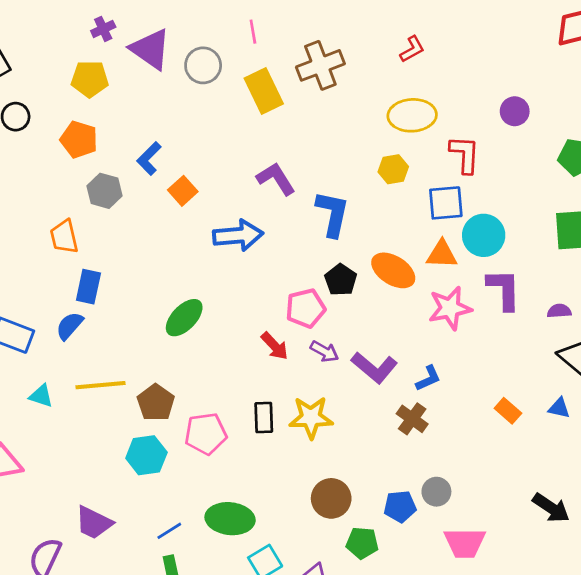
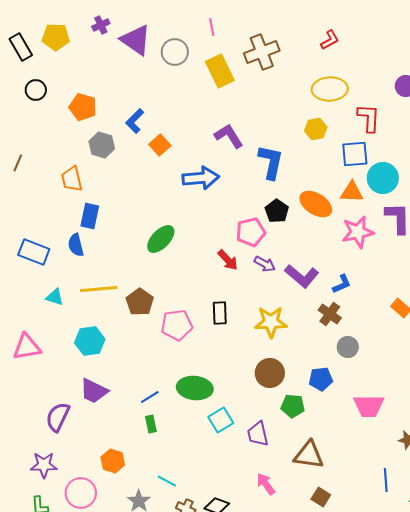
yellow pentagon: (90, 79) -> (56, 37), moved
blue semicircle: (69, 326) -> (76, 245), turned -55
yellow star: (311, 417) -> (271, 322), moved
cyan hexagon: (146, 455) -> (90, 341), moved
gray circle: (436, 492) -> (348, 347), moved

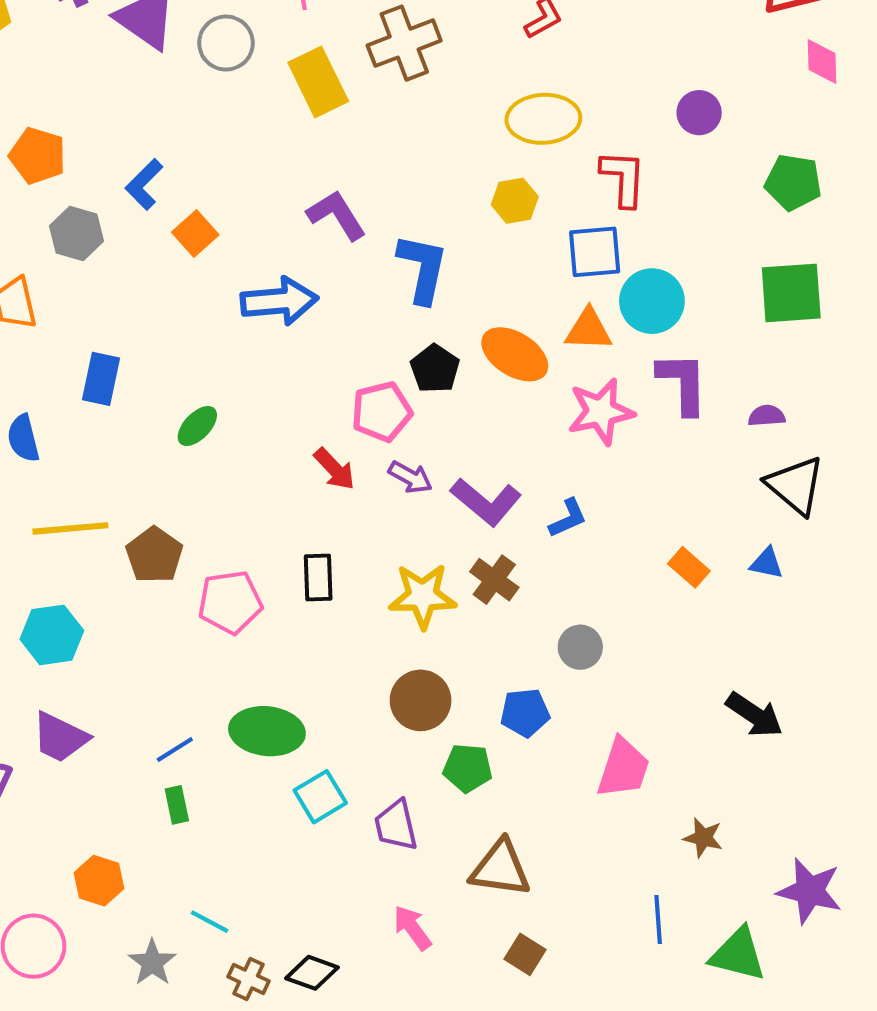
blue rectangle: (90, 216) -> (101, 379), moved
green ellipse: (161, 239) -> (197, 426), size x0.7
brown cross: (330, 314) -> (494, 580), moved
pink trapezoid: (369, 406) -> (623, 768), turned -72

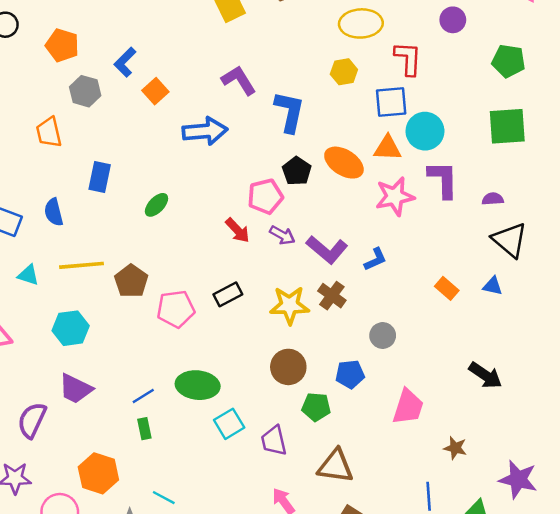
black rectangle: (318, 578) -> (228, 294), turned 64
orange hexagon: (99, 881) -> (98, 473), size x1.4

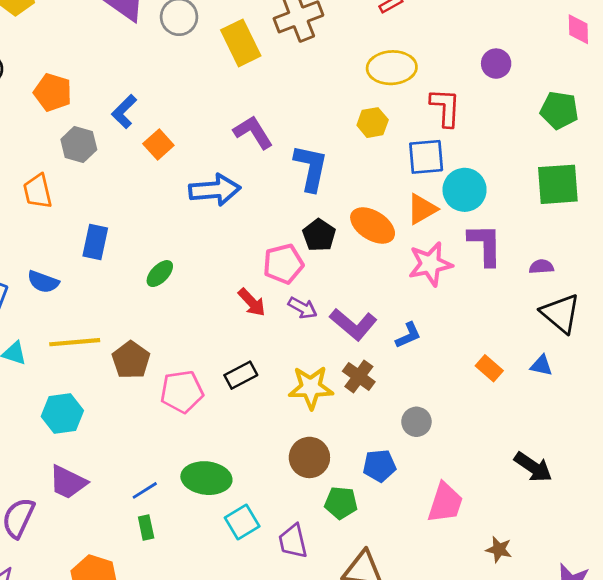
orange triangle: (387, 148) -> (422, 209), turned -32
blue semicircle: (54, 212) -> (43, 282), turned -56

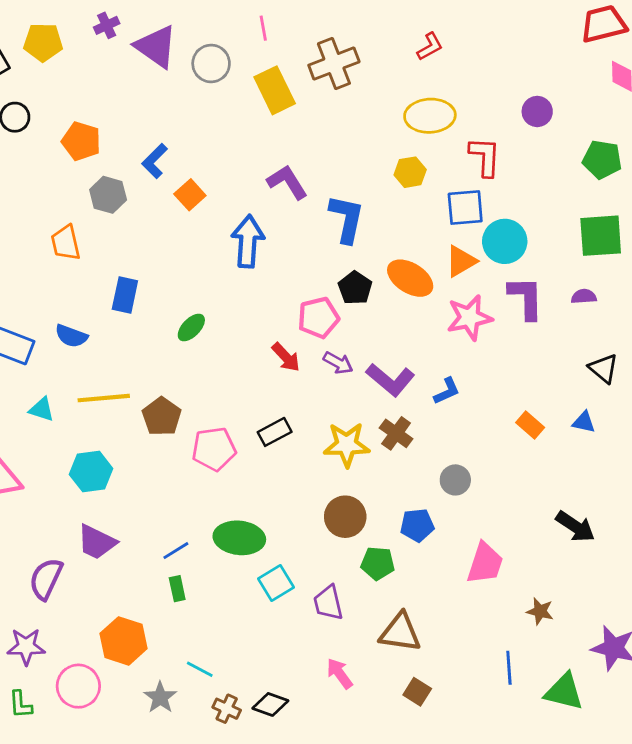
blue arrow: (215, 190) -> (248, 241), turned -81
purple semicircle: (541, 267) -> (584, 296), moved
black triangle: (561, 313) -> (604, 368), size x0.7

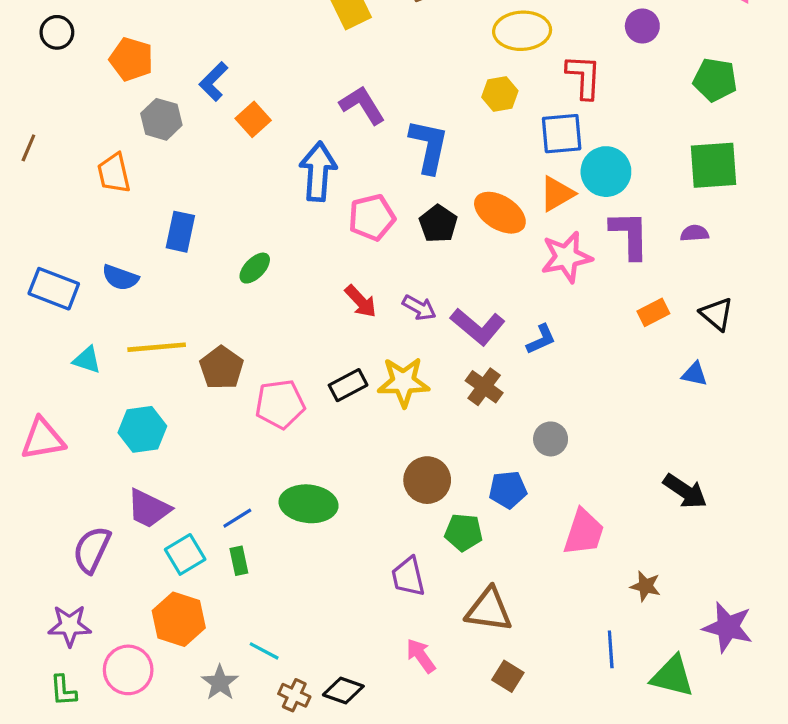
pink pentagon: (318, 318) -> (372, 217), moved
orange rectangle: (530, 425) -> (653, 312), moved, turned -68
yellow star: (347, 445) -> (403, 382), moved
cyan square: (276, 583) -> (185, 554), moved

